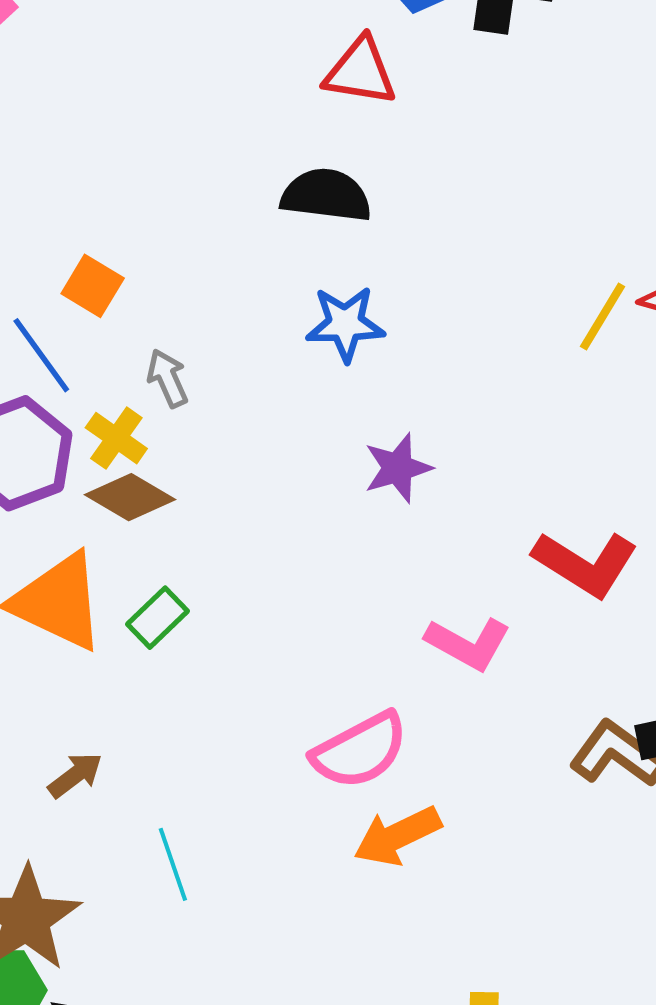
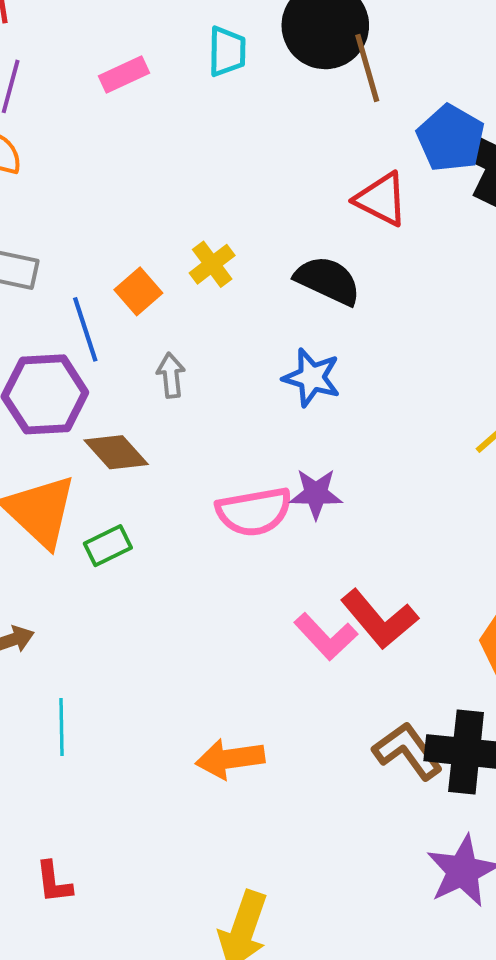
yellow cross: (116, 438) -> (212, 264), moved
red L-shape: (585, 564) -> (379, 619), moved
pink semicircle: (360, 751) -> (254, 512), moved

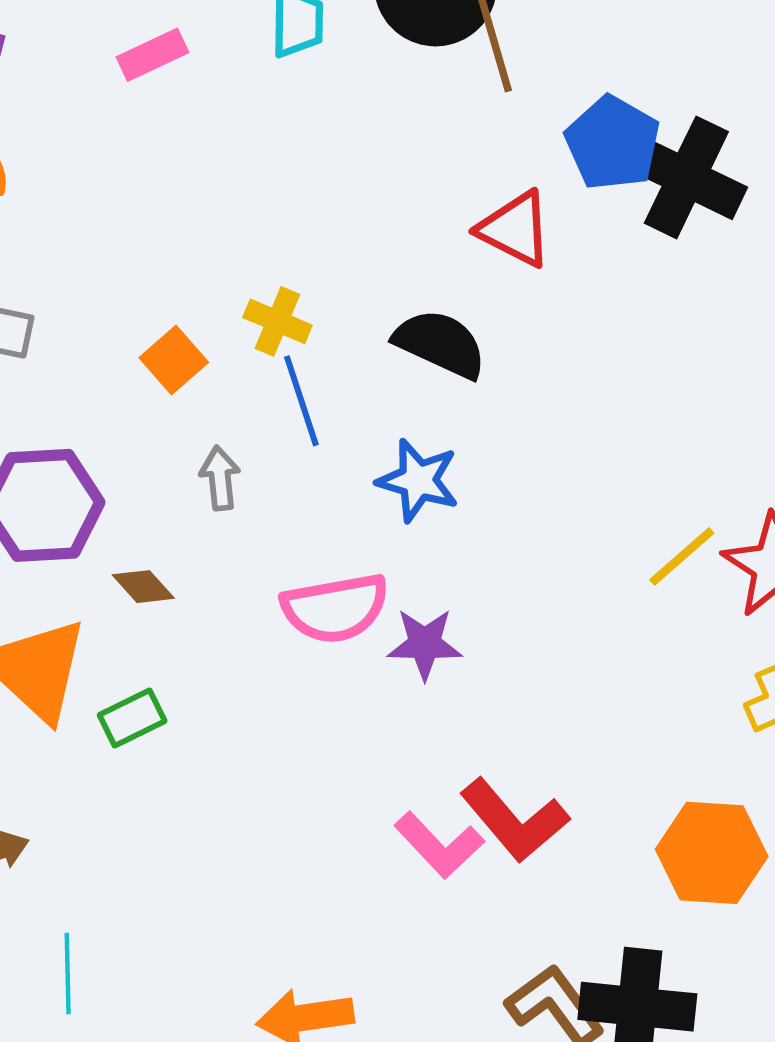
yellow cross: (212, 264) -> (277, 321), turned -30
blue line: (85, 329) -> (301, 401), moved
brown diamond: (116, 452) -> (143, 587), size x0.7
pink semicircle: (254, 512) -> (335, 608), moved

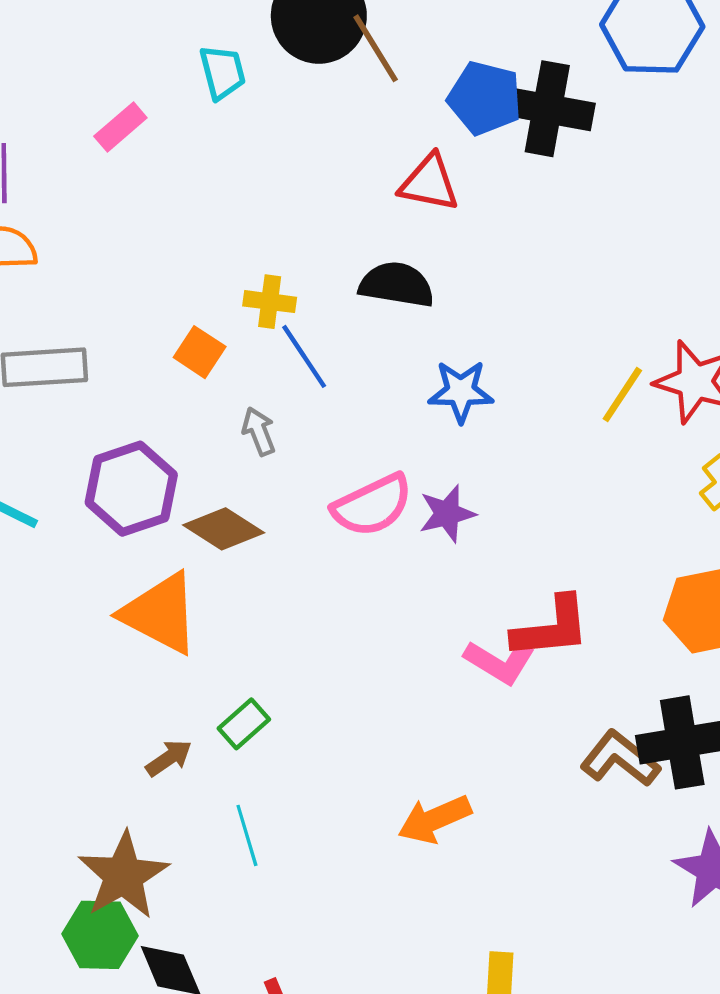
blue star: (418, 480) -> (461, 391), moved
brown diamond: (143, 587) -> (224, 529), size x1.6
green rectangle: (132, 718) -> (244, 724), moved
red L-shape: (514, 820) -> (551, 628), turned -40

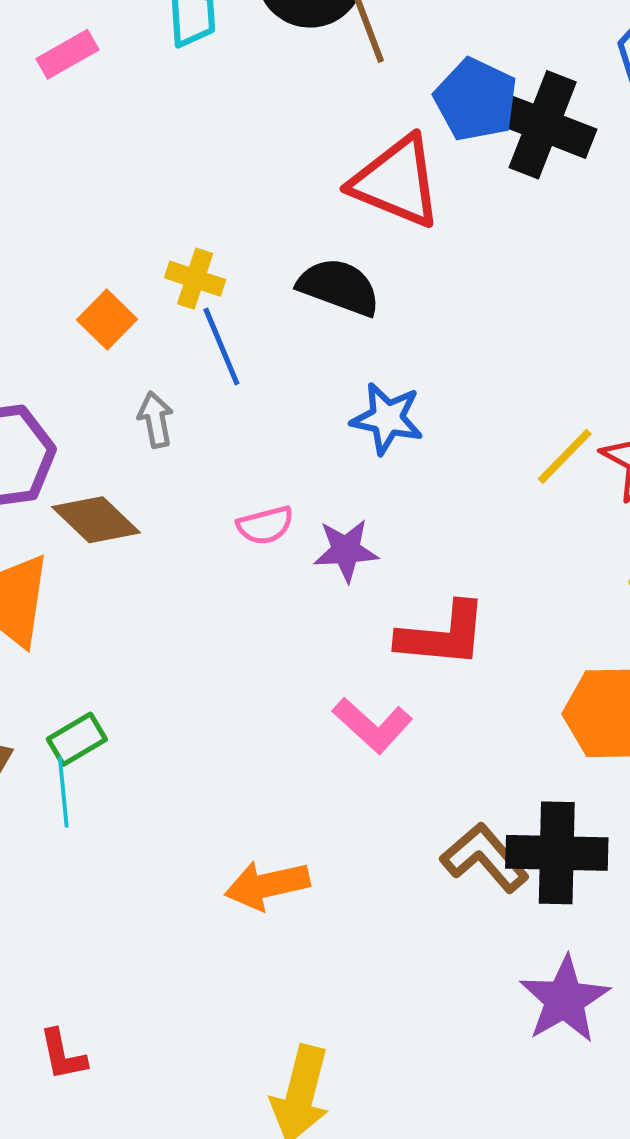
red triangle: (429, 183) -> (396, 182), size x1.4
pink semicircle: (372, 505) -> (265, 525), size x0.6
red L-shape: (551, 628) -> (442, 635), moved
cyan line: (247, 835) -> (63, 792), moved

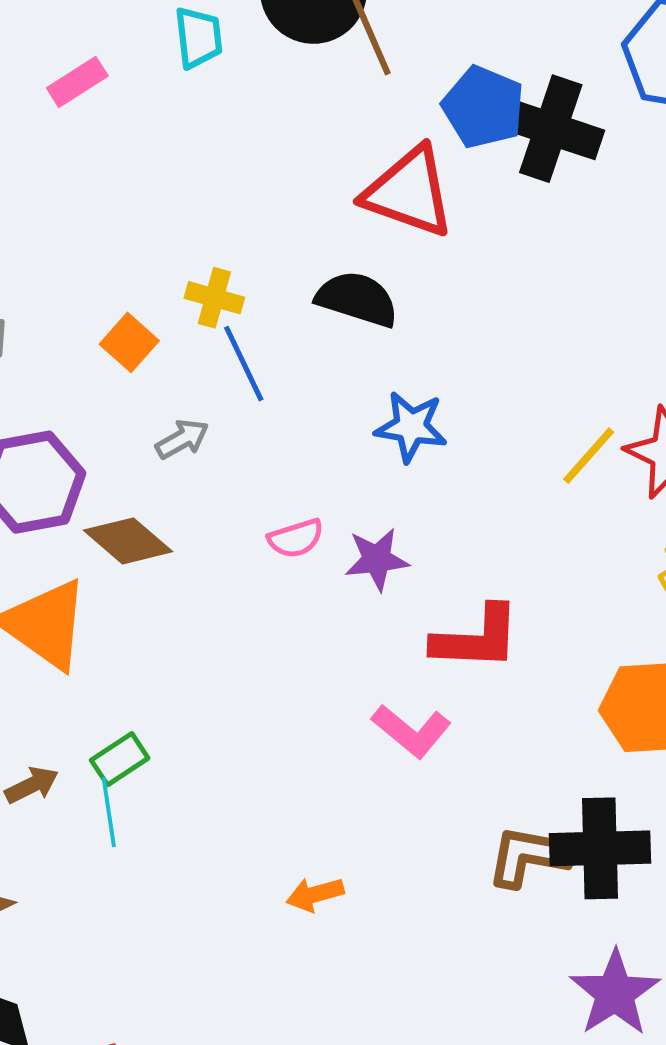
gray arrow: (156, 420) -> (182, 439), turned 74
brown L-shape: (485, 858) -> (529, 856), turned -36
orange arrow: (267, 885) -> (315, 894), size x0.7

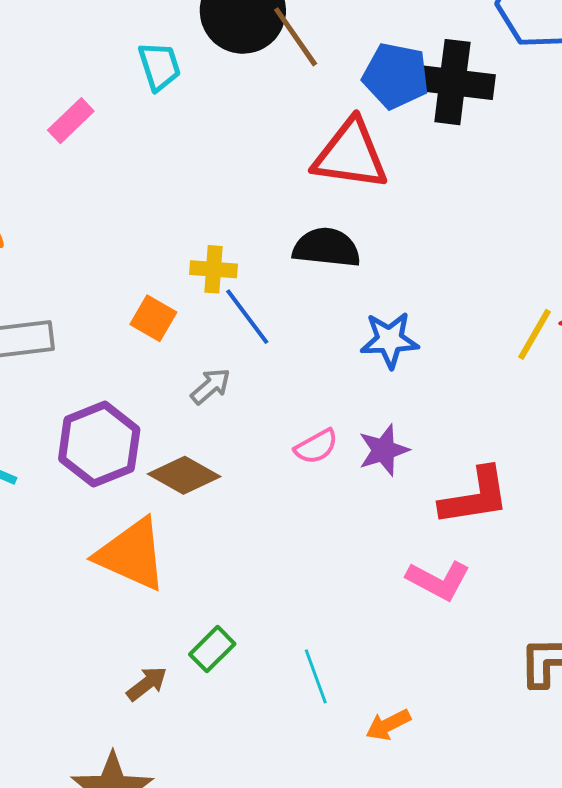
cyan line: (109, 812) -> (316, 676), moved

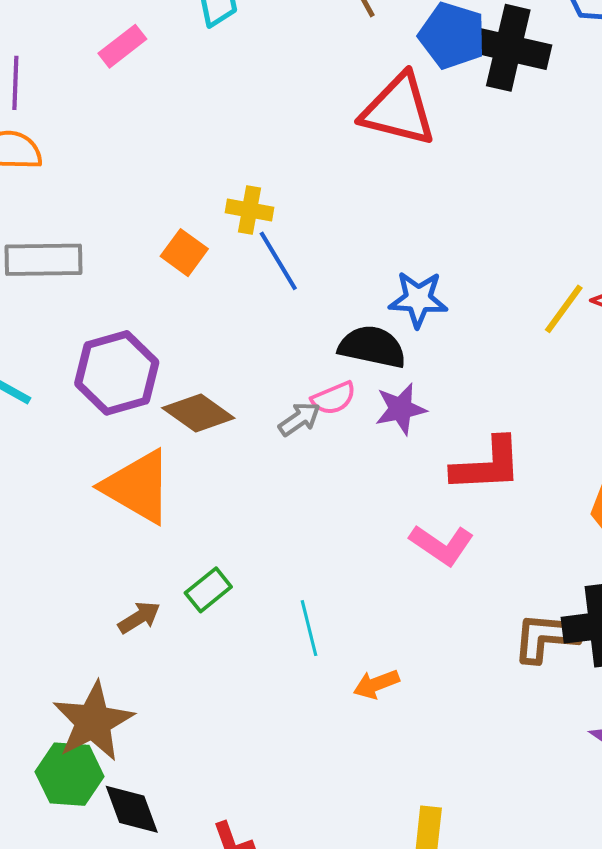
black semicircle: (327, 248) -> (372, 347), moved
gray arrow: (211, 386) -> (299, 419), moved

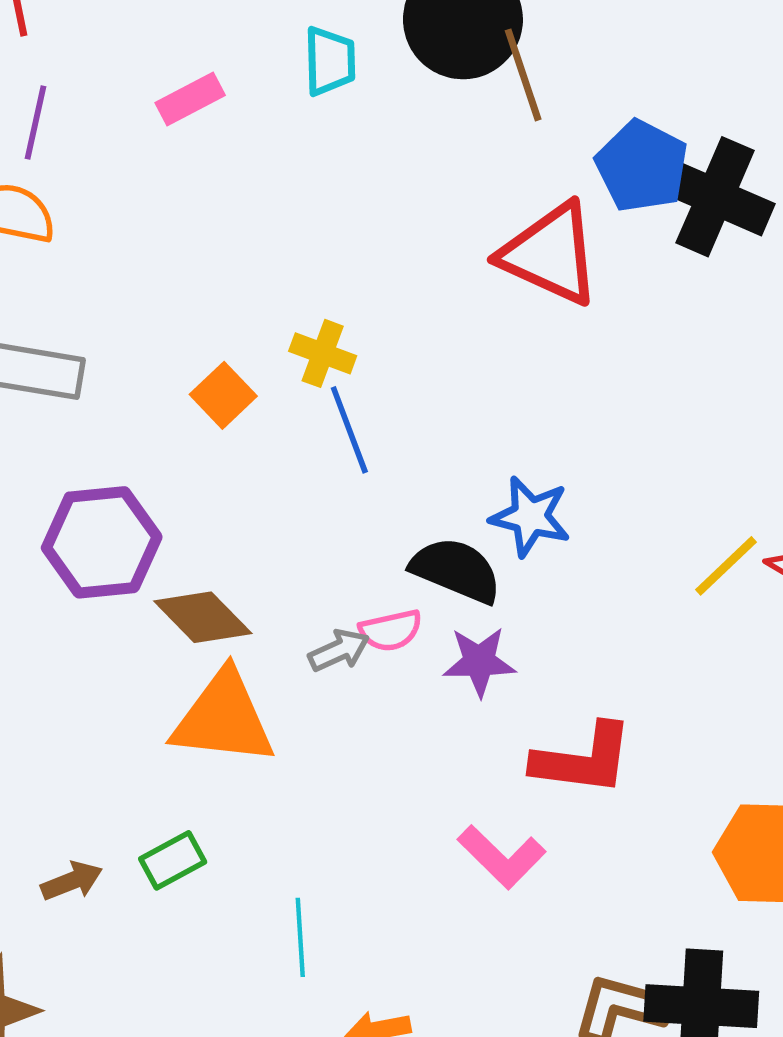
orange triangle: (138, 487) -> (223, 718), moved, turned -34

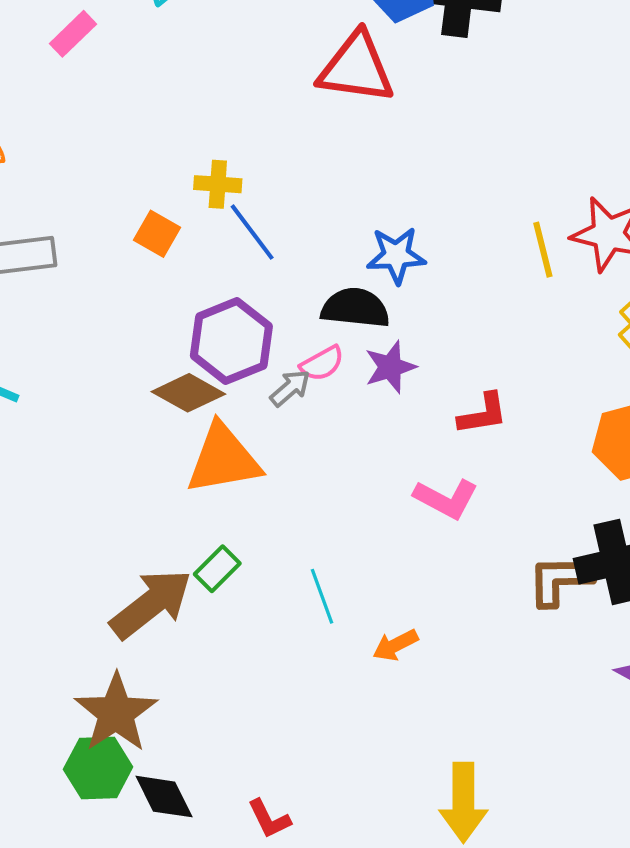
purple hexagon: (102, 542) -> (231, 341), moved
yellow line: (726, 566) -> (543, 250), turned -44
red L-shape: (583, 759) -> (483, 414), size x0.7
brown arrow: (72, 881) -> (151, 604), size x2.0

